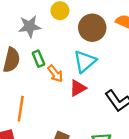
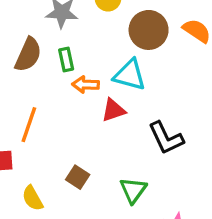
cyan triangle: (85, 61) -> (130, 75), turned 45
orange arrow: (55, 74) -> (86, 85), turned 120

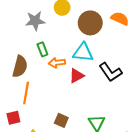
brown semicircle: (28, 55) -> (20, 67), moved
black L-shape: (166, 138) -> (110, 72), moved

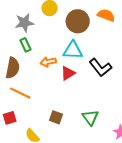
green rectangle: (42, 49) -> (25, 45), moved
orange line: (26, 93) -> (20, 93), turned -70

